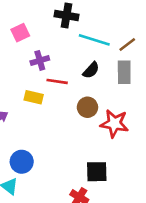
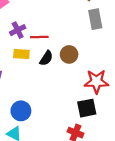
purple cross: (40, 60) -> (18, 30), moved
black semicircle: (91, 70) -> (46, 58), moved
red star: (114, 124) -> (96, 82), moved

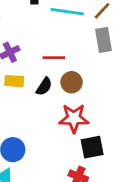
red line: (39, 37) -> (54, 58), moved
red star: (96, 82) -> (74, 118), moved

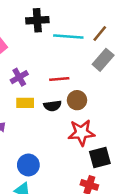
gray rectangle: (104, 40) -> (103, 60), turned 55
black semicircle: (44, 86) -> (52, 106), turned 54

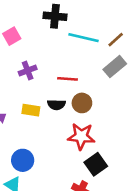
yellow rectangle: (25, 103) -> (31, 110), moved
black square: (100, 157) -> (96, 164), turned -30

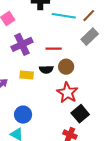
purple cross: (28, 70) -> (22, 44), size x1.5
red star: (81, 136) -> (67, 93), turned 30

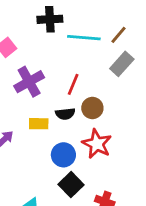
red line: (54, 49) -> (73, 84), turned -63
black square: (80, 114) -> (71, 185), moved
blue circle: (23, 115) -> (63, 155), moved

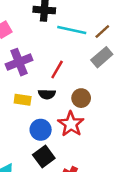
brown circle: (92, 108) -> (81, 98), moved

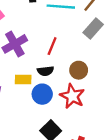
blue circle: (41, 130) -> (42, 94), moved

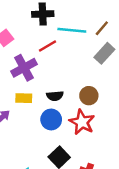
red line: (52, 46) -> (47, 46), moved, turned 36
yellow rectangle: (23, 79) -> (24, 98), moved

